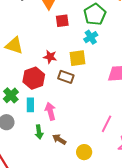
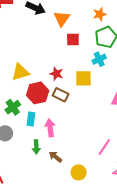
yellow triangle: (14, 45) -> (20, 72), moved, turned -42
brown rectangle: (66, 77) -> (61, 95), moved

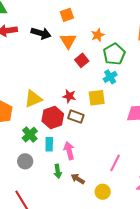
orange star: (100, 14) -> (98, 35), moved
red square: (73, 39) -> (82, 60), turned -32
pink line: (104, 147) -> (115, 163), moved

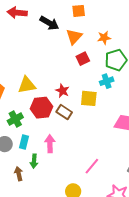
cyan rectangle: (49, 144) -> (24, 142), moved
brown arrow: (78, 179) -> (19, 174), moved, turned 32

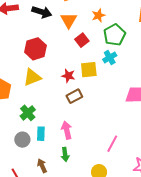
yellow square: (89, 98) -> (89, 70), moved
red hexagon: (42, 108) -> (35, 49), moved
brown rectangle: (64, 112) -> (74, 96), turned -49
green arrow: (34, 161) -> (65, 154), moved

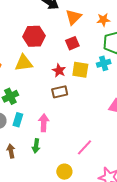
red square: (82, 40) -> (72, 43), moved

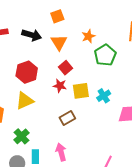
cyan cross: (104, 63) -> (104, 96), moved
red star: (59, 70) -> (60, 86), moved

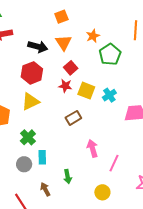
black arrow: (32, 35) -> (38, 47), moved
yellow square: (81, 91) -> (86, 91), turned 30
pink arrow: (61, 152) -> (92, 148), moved

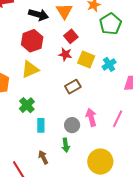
pink line: (114, 163) -> (118, 119), moved
gray circle: (24, 164) -> (72, 125), moved
yellow circle: (102, 192) -> (100, 162), size x1.6

